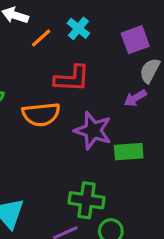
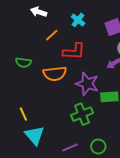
orange line: (41, 38) -> (52, 35), moved
green cross: (87, 200) -> (82, 114), moved, turned -30

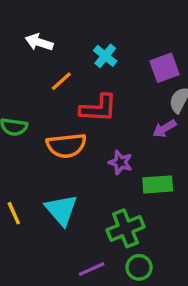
purple star: (87, 84) -> (120, 162), size x0.6
green cross: (82, 114) -> (126, 228), moved
cyan triangle: (35, 135) -> (61, 210), moved

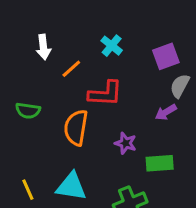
white arrow: (39, 42) -> (43, 47), moved, turned -115
orange semicircle: (66, 146) -> (76, 128), turned 105
cyan triangle: (61, 210) -> (71, 187), turned -40

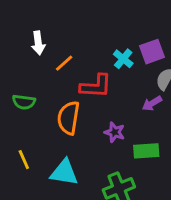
cyan cross: (112, 46) -> (123, 59), moved
yellow line: (28, 190) -> (24, 160), moved

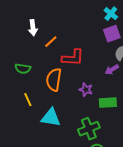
cyan cross: (123, 59) -> (111, 14), moved
yellow line: (24, 160) -> (28, 100), moved

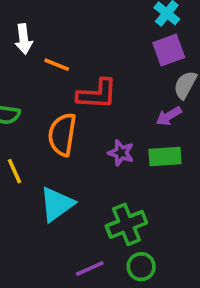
orange line: (51, 42) -> (57, 65), turned 64
green rectangle: (108, 103) -> (165, 156), moved
cyan triangle: (51, 118) -> (57, 204), turned -45

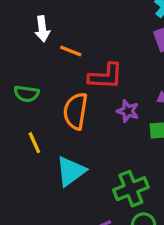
purple star: (121, 153) -> (128, 111), moved

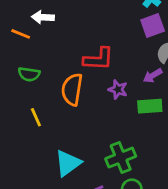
white arrow: (42, 29) -> (43, 17), turned 100
orange line: (71, 51) -> (21, 34), moved
cyan triangle: (71, 171) -> (68, 163), moved

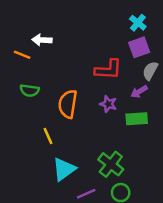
red L-shape: (98, 59) -> (108, 69), moved
yellow line: (36, 117) -> (48, 136), moved
green cross: (121, 158) -> (111, 164), turned -30

